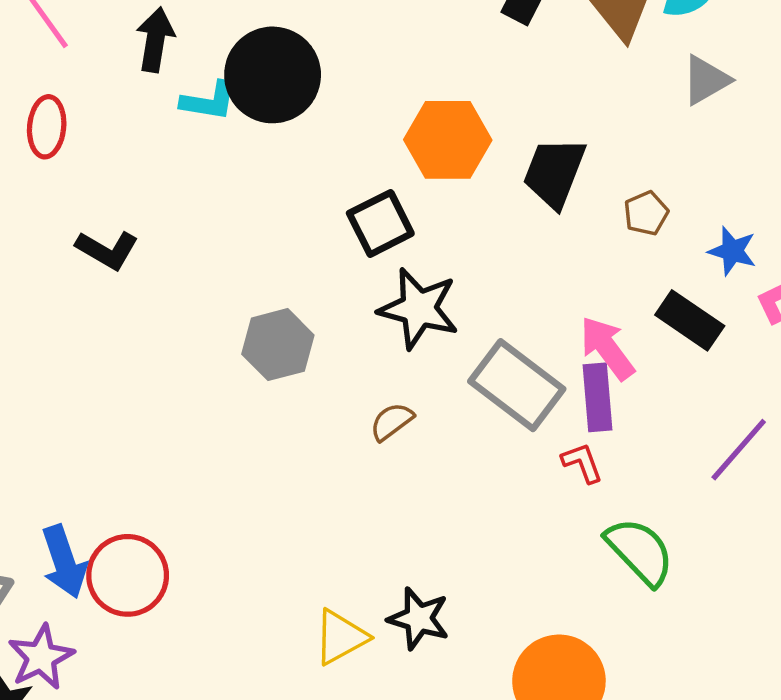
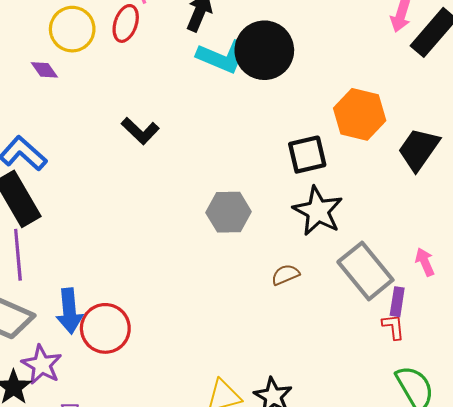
cyan L-shape: (209, 101) -> (223, 57), size x1.4
red ellipse: (47, 127) -> (126, 23), moved
pink arrow: (607, 348) -> (425, 262), size x0.7
purple rectangle: (597, 397) -> (397, 302), moved, size x0.7
purple star: (41, 657) -> (42, 365), turned -30

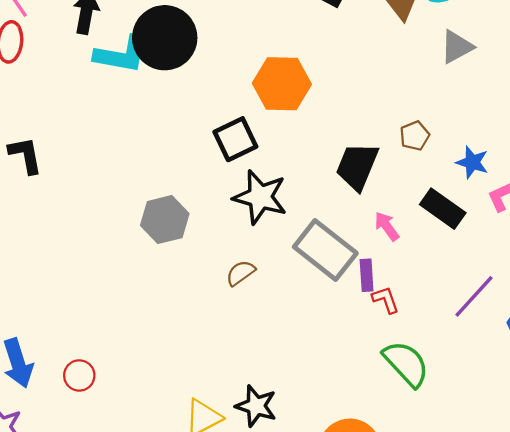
black L-shape: (140, 131) -> (25, 155), moved, turned -132
black trapezoid: (419, 149) -> (357, 166), moved
red L-shape: (393, 327) -> (386, 300), moved
red circle: (105, 328) -> (79, 375), moved, size x0.6

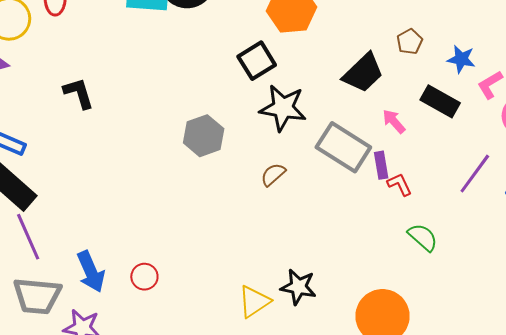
black trapezoid: (357, 166) -> (363, 73), turned -150
green semicircle: (406, 364) -> (423, 237), size x0.7

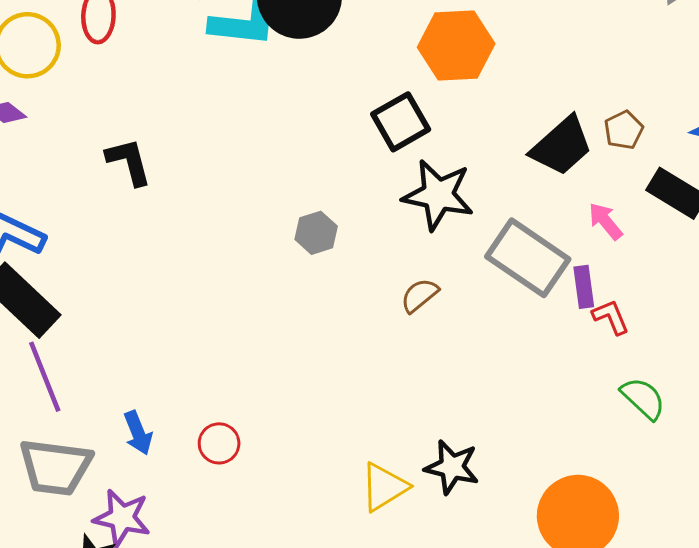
brown pentagon: (410, 42) -> (624, 130), moved
gray hexagon: (204, 136) -> (316, 233), size x0.7
blue arrow: (91, 272) -> (138, 433), size x0.7

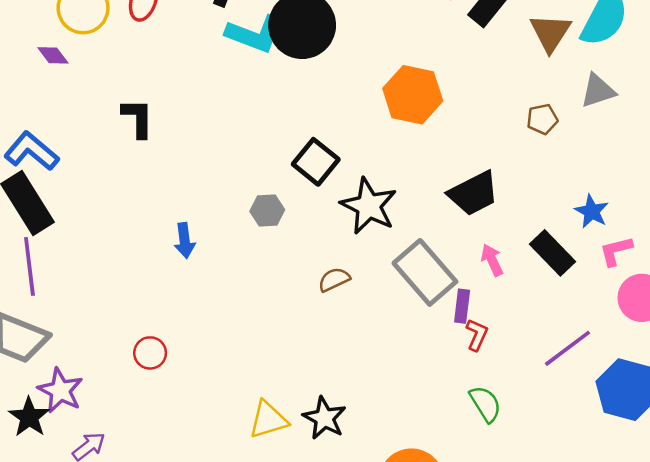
black square: (401, 122) -> (316, 162), moved, turned -36
brown pentagon: (624, 130) -> (542, 119), moved
red L-shape: (611, 317) -> (477, 335), turned 32
blue arrow: (138, 433) -> (185, 240), moved

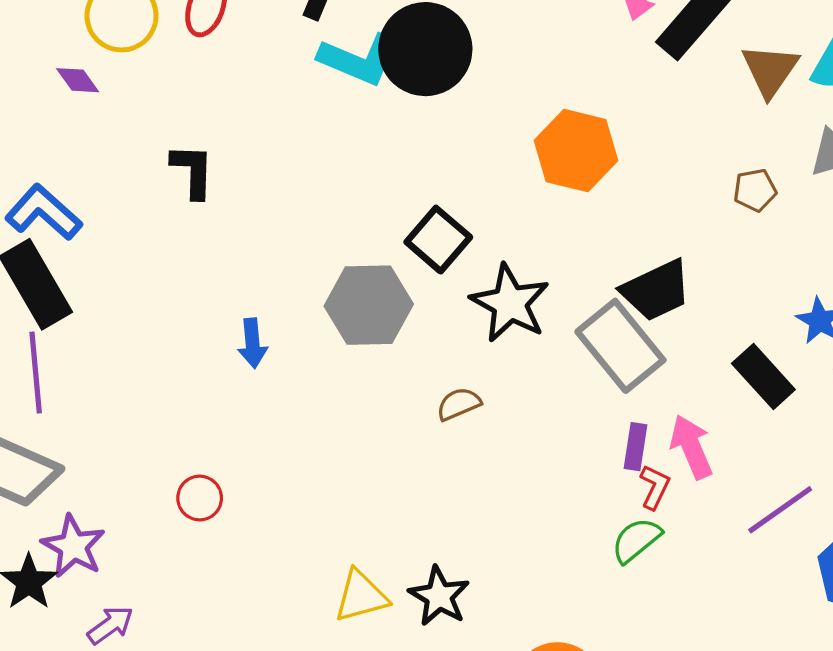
gray hexagon: (267, 211) -> (369, 305), size x1.8
pink arrow: (492, 260) -> (691, 447), moved, size x1.4
gray rectangle: (425, 272) -> (620, 346), moved
green semicircle: (485, 404) -> (636, 540), moved, turned -99

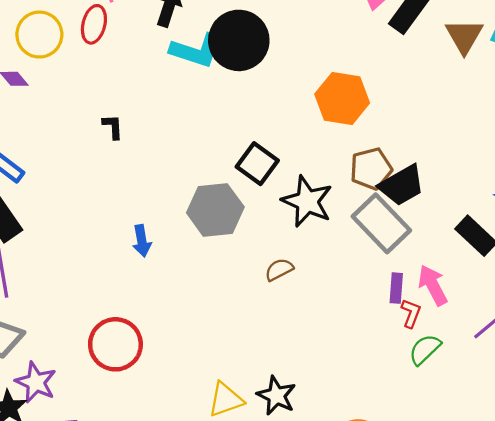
black L-shape: (193, 171) -> (113, 127), moved, size x0.7
brown pentagon: (755, 190) -> (371, 169), moved, size x1.5
red circle: (200, 498) -> (115, 344), size x1.8
green semicircle: (636, 540) -> (425, 349), moved

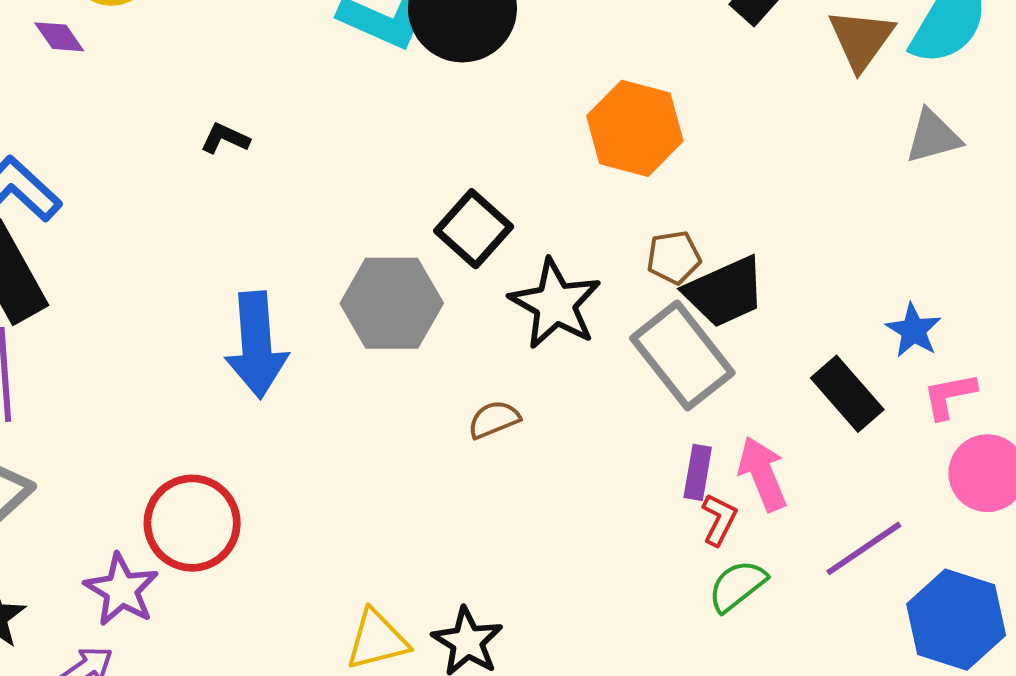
black L-shape: (113, 127) -> (225, 138), turned -68
brown pentagon: (371, 169) -> (674, 257), size x0.7
blue arrow: (142, 241) -> (256, 345), size x1.8
purple star: (36, 382) -> (121, 590), moved

